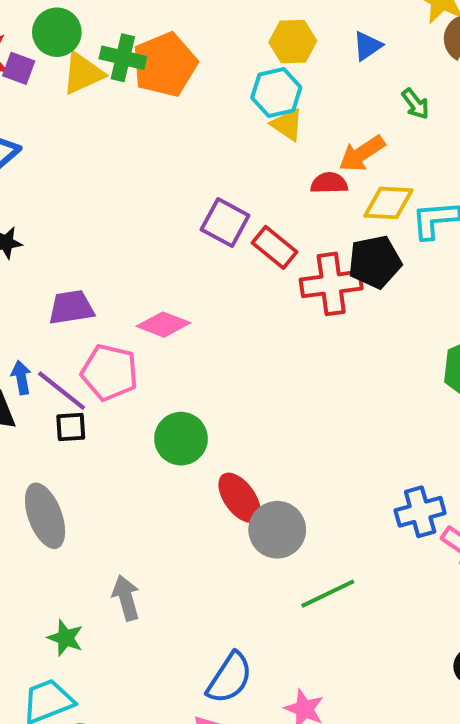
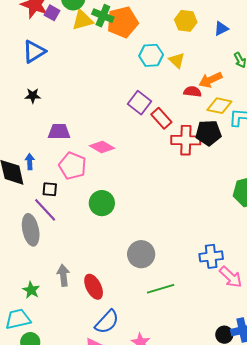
cyan hexagon: (276, 93) -> (151, 55), moved
purple line: (62, 391) -> (45, 210), moved
red ellipse: (239, 498) -> (94, 287), moved

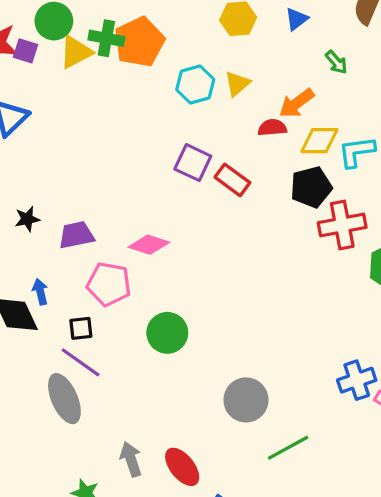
yellow triangle: (177, 60) -> (237, 84), turned 48
black star: (33, 96) -> (27, 219), moved
red cross: (186, 140) -> (342, 225), moved

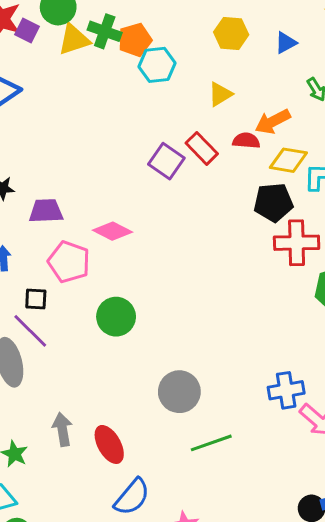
orange pentagon: (139, 42) -> (135, 40), size x0.7
cyan hexagon: (195, 85) -> (157, 65), moved
red rectangle: (232, 180) -> (202, 148), moved

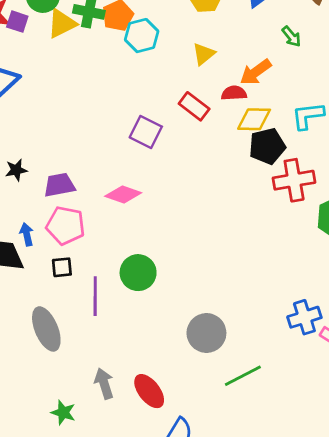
yellow diamond: (288, 160) -> (254, 119), moved
purple square: (166, 161) -> (146, 132), moved
pink pentagon: (69, 262) -> (66, 226), moved
purple line: (30, 331) -> (95, 296), moved, turned 54

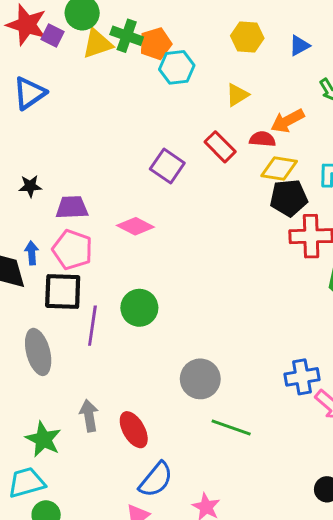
black square: (62, 267) -> (63, 292), size x1.8
green line: (243, 376) -> (231, 428), turned 39
green star: (63, 413) -> (43, 439), size x1.4

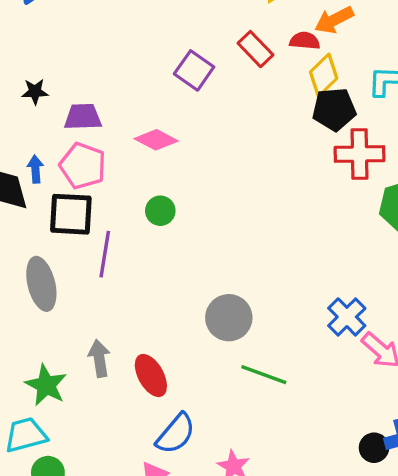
yellow diamond: (279, 169) -> (324, 75), turned -54
green circle: (139, 308) -> (160, 211), moved, size x0.7
blue cross: (302, 377) -> (347, 317), turned -36

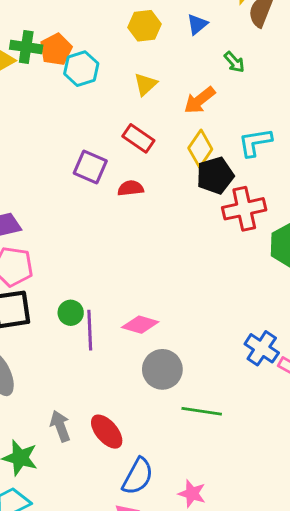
red semicircle: (305, 41) -> (131, 188), moved
pink diamond: (156, 140) -> (140, 325), moved
green circle: (160, 211) -> (71, 313), moved
purple line: (105, 254) -> (90, 330), moved

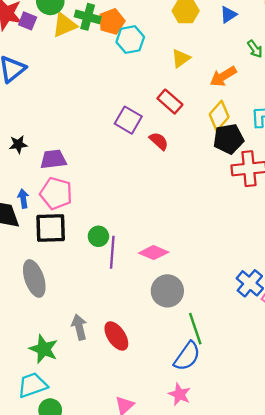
red semicircle: (131, 188) -> (159, 141), turned 42
green line: (202, 411) -> (195, 329), turned 56
blue semicircle: (138, 476) -> (187, 356), moved

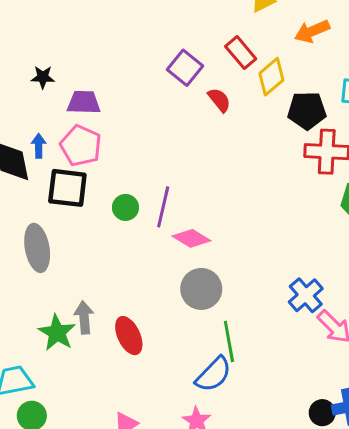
yellow diamond: (219, 116) -> (271, 77), moved
purple line: (112, 252) -> (163, 207), moved
green star: (44, 349) -> (57, 333), moved

